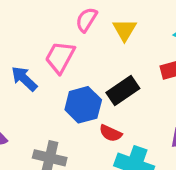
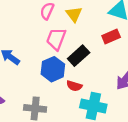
pink trapezoid: (60, 57) -> (56, 39), moved

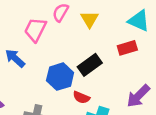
pink trapezoid: (56, 39) -> (35, 30), moved

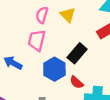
pink trapezoid: (35, 30) -> (37, 40), moved
red semicircle: (81, 97) -> (77, 82), turned 32

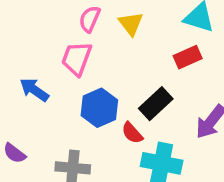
black rectangle: (77, 53) -> (156, 104), moved

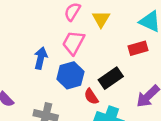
pink trapezoid: (77, 58) -> (73, 43), moved
blue arrow: (34, 90) -> (41, 58), moved, turned 60

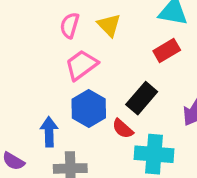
pink trapezoid: (73, 43) -> (81, 65), turned 40
blue arrow: (41, 58) -> (49, 132), moved

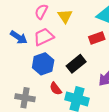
red semicircle: (123, 129) -> (56, 89), moved
blue arrow: (49, 132) -> (19, 37), moved, turned 114

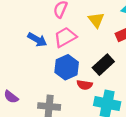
yellow triangle: (65, 16) -> (96, 20), moved
red semicircle: (56, 89) -> (85, 85), moved, turned -40

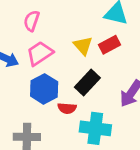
yellow triangle: (96, 20) -> (83, 46), moved

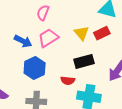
black rectangle: (87, 83) -> (84, 61), turned 30
blue hexagon: (44, 89) -> (35, 68), moved

